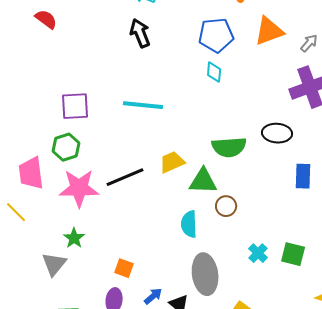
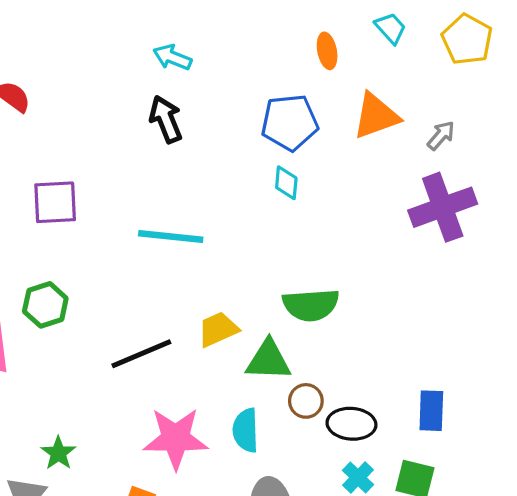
purple square: (75, 106) -> (55, 202), moved
black ellipse: (277, 133) -> (351, 424), moved
blue rectangle: (303, 176) -> (431, 411), moved
pink star: (79, 188) -> (176, 438), moved

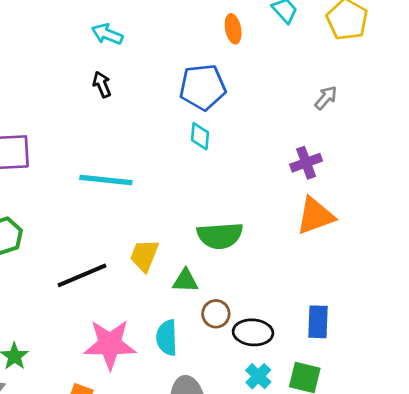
orange triangle: (376, 116) -> (315, 216), moved
black arrow: (166, 119) -> (102, 84), size x0.7
purple cross: (443, 207) -> (306, 163), moved, size x0.6
yellow trapezoid: (218, 329) -> (144, 255), turned -44
green triangle: (268, 360) -> (185, 281), size x0.7

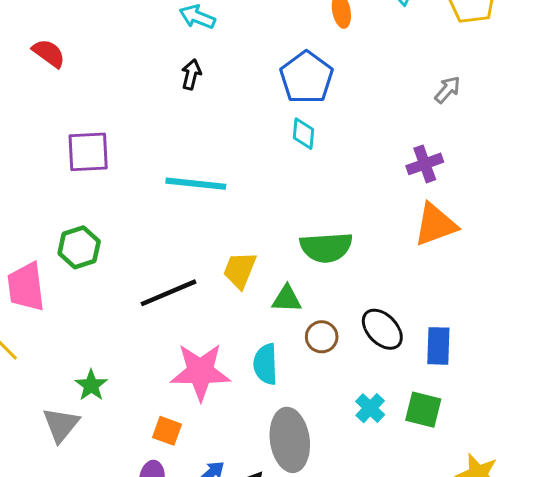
black arrow: (102, 84) -> (191, 74), turned 35
blue pentagon: (203, 87) -> (306, 78), turned -30
black ellipse: (253, 332) -> (382, 329), moved, turned 42

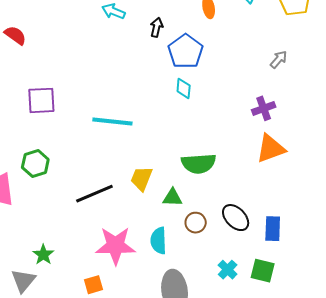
black arrow: (191, 74) -> (157, 27), moved
orange square: (167, 431) -> (93, 285), turned -36

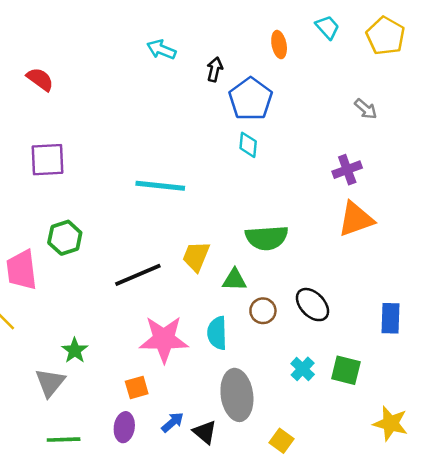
gray arrow: (279, 59) -> (366, 109), turned 90
purple square: (41, 100) -> (48, 160), moved
blue rectangle: (273, 229) -> (390, 318), moved

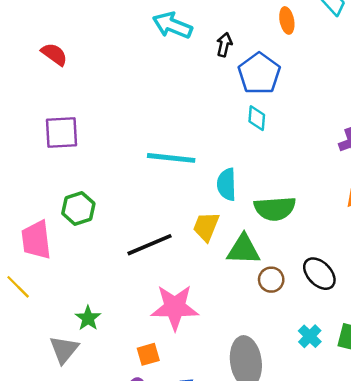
cyan arrow: (161, 50) -> (172, 25), size x1.4
green triangle: (234, 280) -> (243, 249), size x1.4
cyan semicircle: (217, 333) -> (227, 184), moved

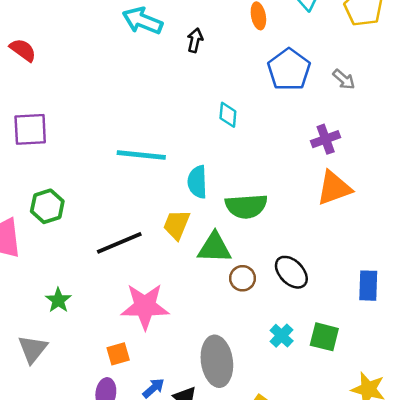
blue pentagon: (259, 74) -> (289, 70), moved
green star: (88, 318) -> (58, 300), moved

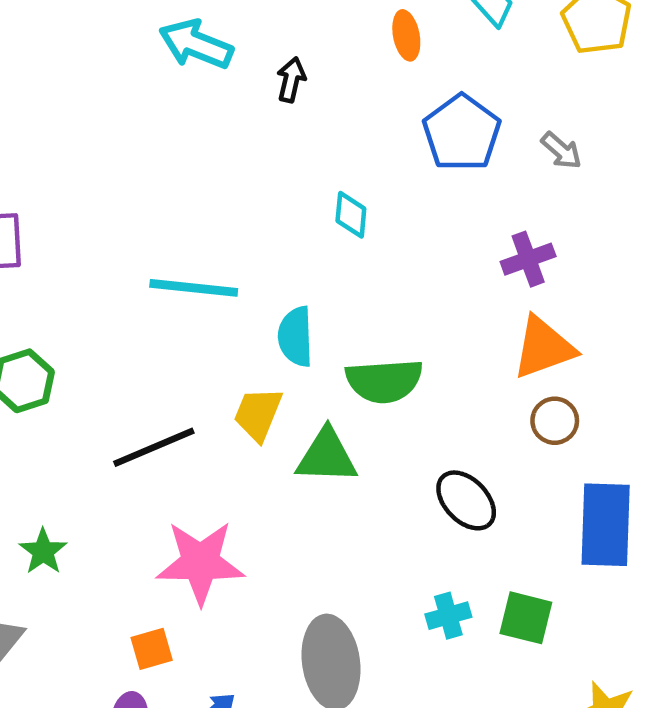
brown circle: (243, 278) -> (555, 421), moved
blue rectangle: (368, 286) -> (606, 525), size x1.5
cyan cross: (282, 336) -> (448, 616), turned 30

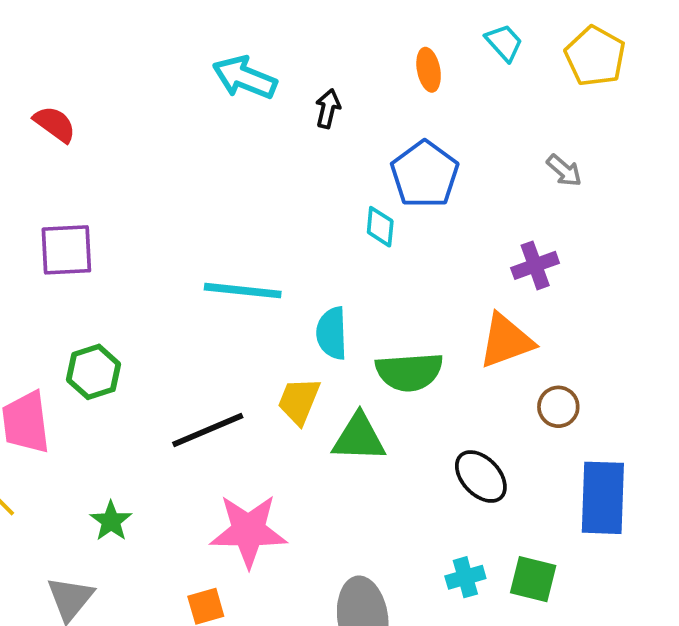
blue pentagon: (462, 133) -> (425, 174), moved
orange triangle: (544, 348) -> (506, 341), moved

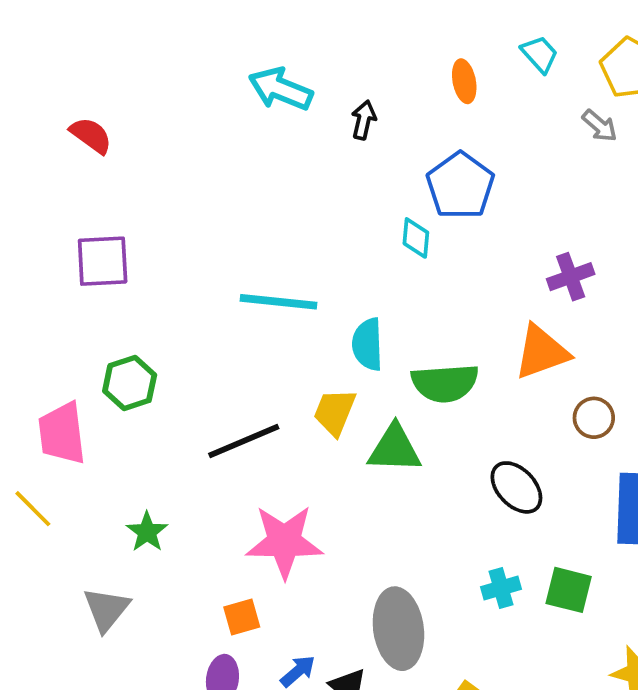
gray arrow: (564, 170) -> (600, 126), moved

